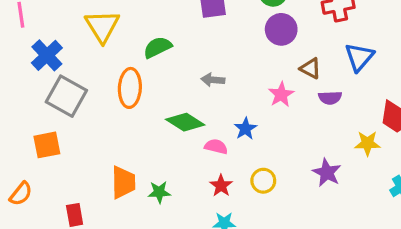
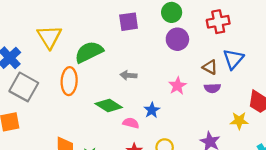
green semicircle: (158, 47) -> (89, 52), size x1.4
brown triangle: (310, 68) -> (210, 67), moved

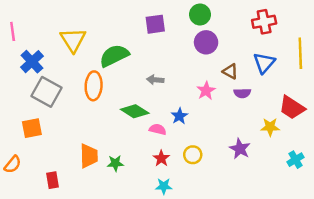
red cross: (218, 22) -> (264, 22), moved
brown triangle: (210, 67) -> (230, 71), moved

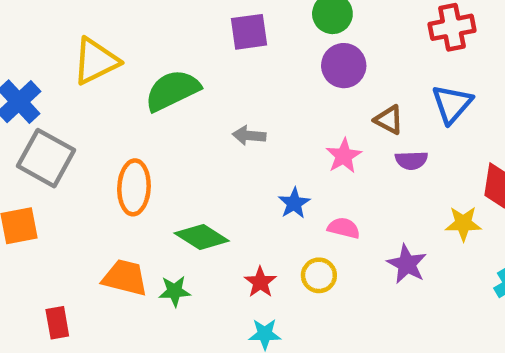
yellow triangle: (73, 40) -> (96, 61), turned 36
orange ellipse: (94, 86) -> (134, 187), moved
green diamond: (135, 111) -> (202, 237), moved
pink semicircle: (158, 129) -> (344, 228), moved
orange trapezoid: (89, 156) -> (125, 278), turned -75

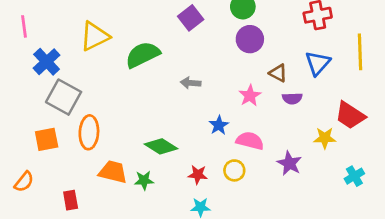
purple square: (249, 32) -> (191, 18), turned -30
orange ellipse: (134, 187) -> (89, 132), moved
pink semicircle: (344, 228) -> (250, 141), size x1.4
red star: (260, 282) -> (198, 175), turned -30

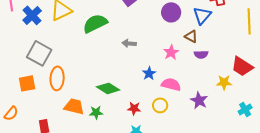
blue cross: (47, 62) -> (32, 15), moved
blue triangle: (318, 63) -> (202, 15), moved

